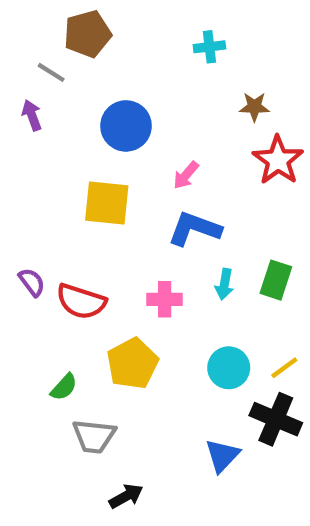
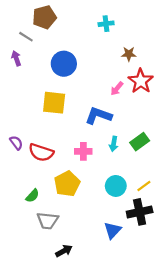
pink arrow: (186, 175) -> (117, 89), moved
green rectangle: (276, 280) -> (140, 142), turned 36
black cross: (276, 419) -> (140, 212), turned -35

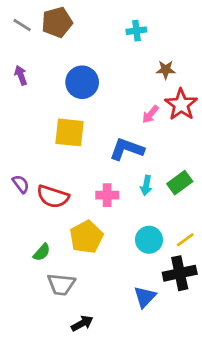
gray line: (26, 37) -> (22, 25), moved

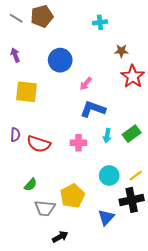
pink arrow: (150, 114) -> (86, 84), moved
yellow square: (70, 132) -> (26, 92), moved
purple semicircle: (21, 184) -> (15, 135), turned 40
yellow pentagon: (86, 237) -> (72, 196), moved

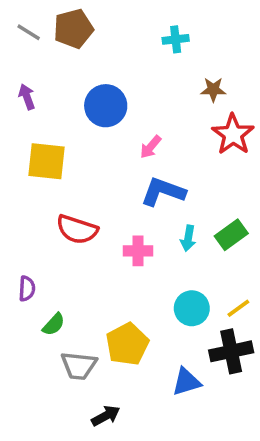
purple semicircle: (15, 135) -> (27, 289), moved
red semicircle: (39, 144) -> (77, 229), moved
blue triangle: (106, 217) -> (186, 382), turned 30

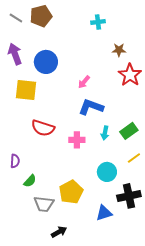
purple arrow: (27, 97) -> (15, 54), size x1.5
blue circle: (106, 106) -> (46, 62), moved
yellow line: (238, 308) -> (134, 158), moved

